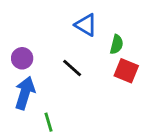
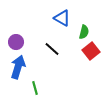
red square: (126, 71) -> (91, 51), turned 30

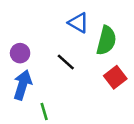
green semicircle: (84, 32) -> (106, 40), size x1.6
red square: (91, 51) -> (115, 77), moved

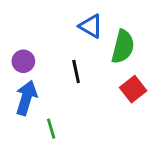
black line: (66, 62) -> (76, 72), turned 36

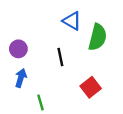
red square: (133, 89) -> (91, 87), moved
blue arrow: (26, 98) -> (21, 78), size x0.7

